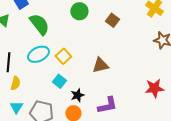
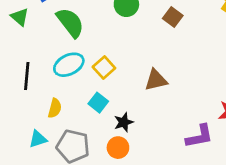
yellow semicircle: (15, 83) -> (55, 108), moved
purple L-shape: (107, 105) -> (199, 136), moved
cyan triangle: (16, 107) -> (38, 139), turned 40

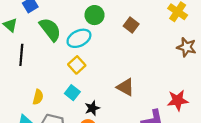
cyan ellipse: (69, 65) -> (79, 38), moved
black line: (27, 76) -> (21, 55), moved
brown triangle: (156, 80) -> (126, 87), moved, turned 42

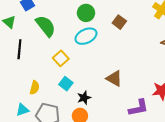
cyan ellipse: (79, 38) -> (86, 36), moved
yellow square: (77, 65) -> (61, 58), moved

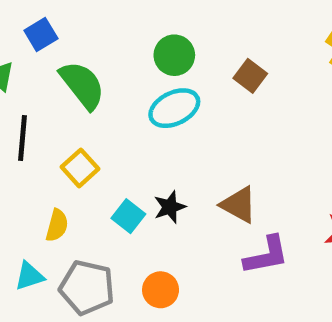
yellow square: (61, 58) -> (80, 168), moved
black star: (84, 98) -> (170, 207), moved
purple L-shape: (138, 108) -> (266, 255), moved

